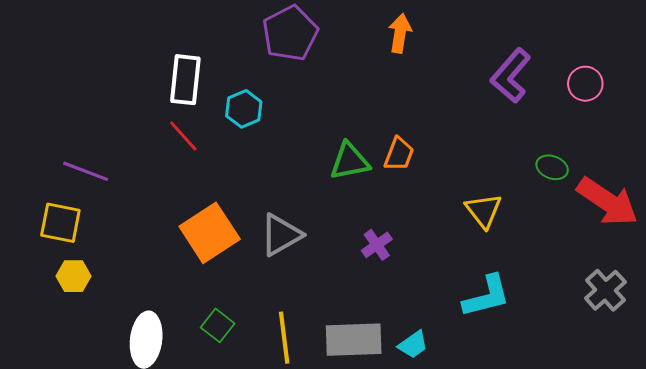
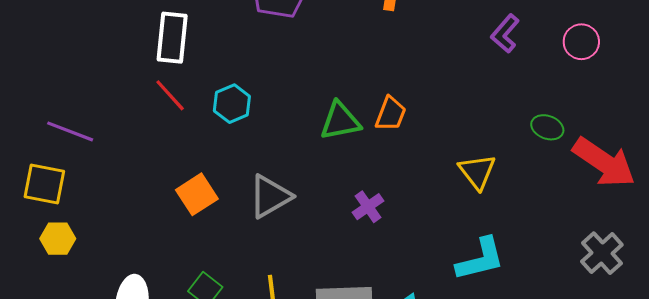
purple L-shape: (511, 76) -> (505, 34), size x0.7
cyan hexagon: (244, 109) -> (232, 104), moved
orange square: (210, 233) -> (197, 194), size x0.7

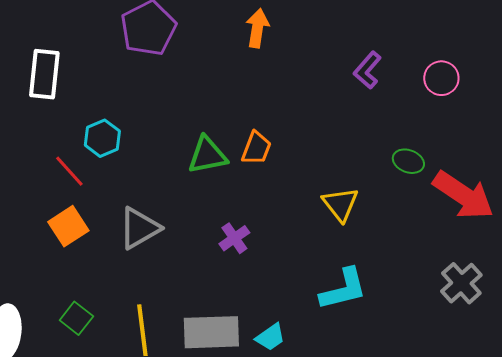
red line: (170, 95) -> (69, 171), moved

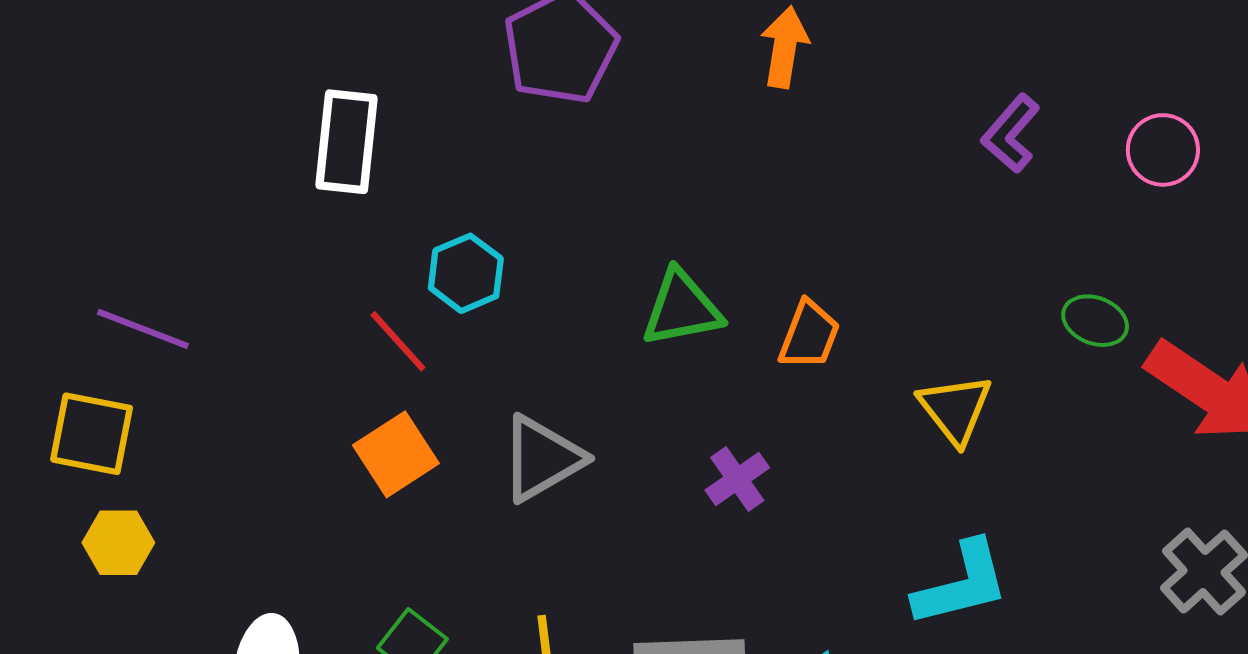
orange trapezoid: (256, 148) -> (809, 335), moved

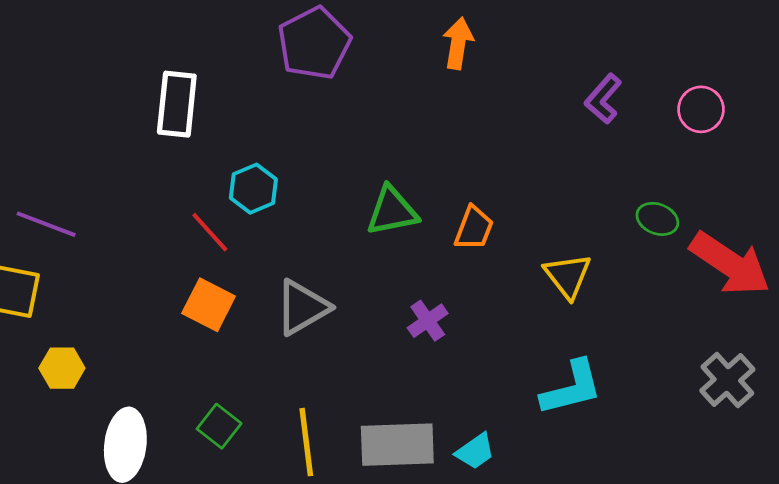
orange square: (396, 454) -> (209, 305), turned -30
yellow hexagon: (118, 543) -> (62, 368), moved

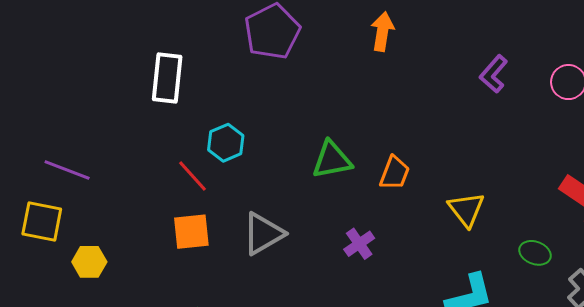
green ellipse: (657, 219) -> (535, 253), moved
orange square: (209, 305) -> (191, 232), turned -33
yellow hexagon: (62, 368) -> (89, 262), moved

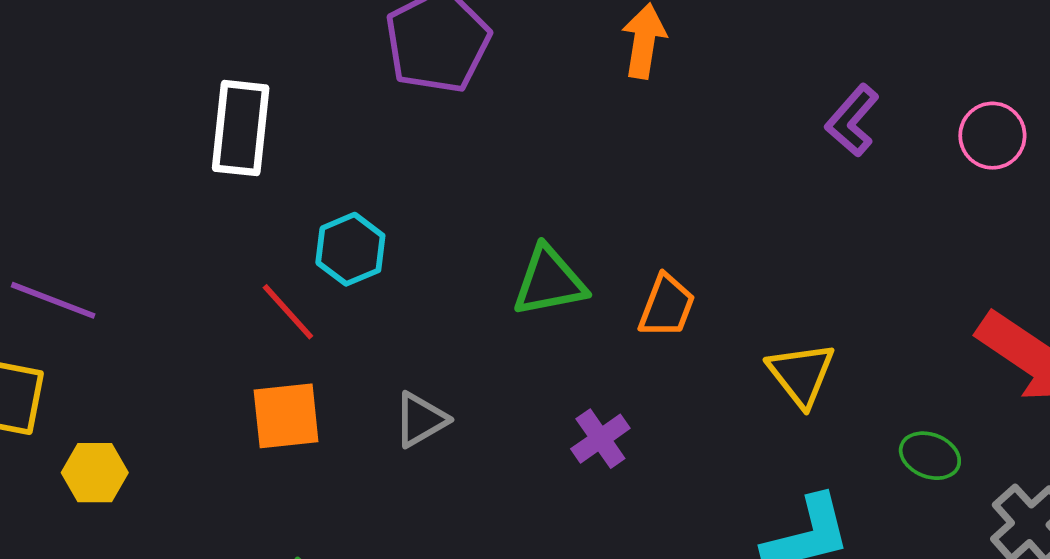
gray triangle: (263, 234) -> (421, 420), size x0.7

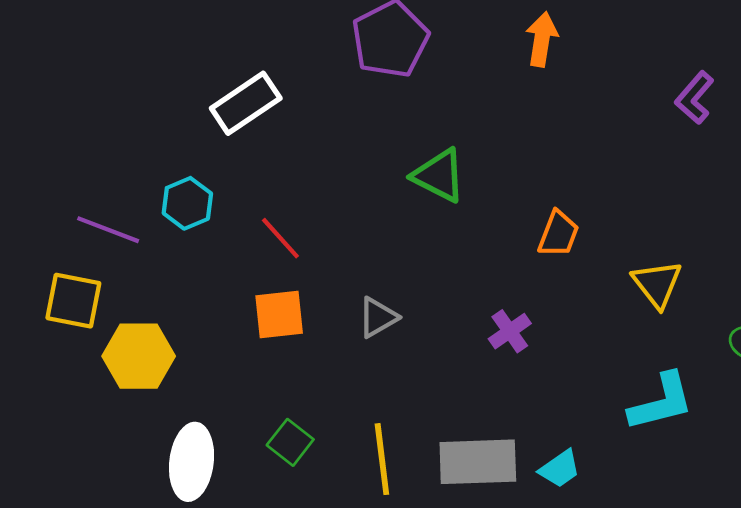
white rectangle: (241, 128) -> (246, 103), turned 50
cyan hexagon: (350, 249) -> (187, 203), moved
green triangle: (549, 281) -> (439, 176), moved, turned 38
yellow hexagon: (95, 473) -> (139, 356), size x1.5

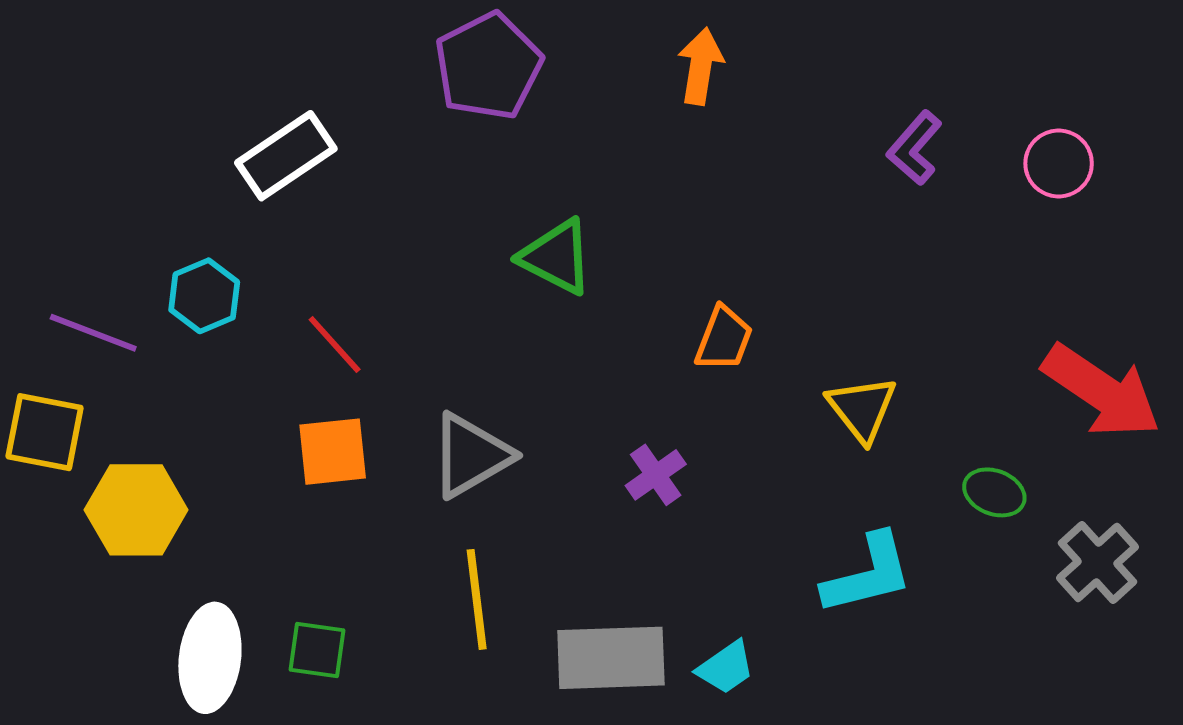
gray triangle: (378, 317) -> (471, 455), size x1.5
green square: (290, 442) -> (317, 650), moved, turned -30
yellow line: (382, 459) -> (477, 599), moved

